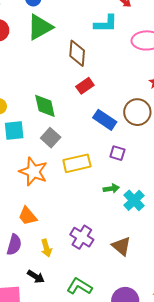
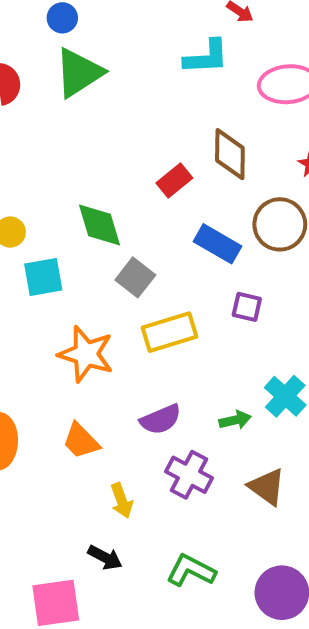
brown diamond: (77, 53) -> (230, 154), moved
gray square: (51, 138) -> (135, 277), moved
green arrow: (111, 189) -> (235, 420), moved
purple semicircle: (14, 245) -> (161, 419), moved, turned 55

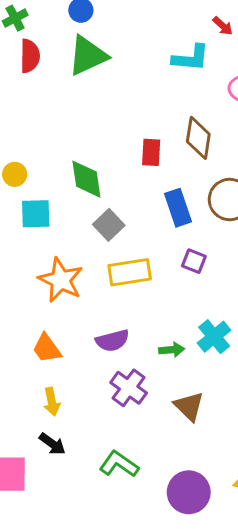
red rectangle: (174, 180) -> (151, 152), turned -56
blue rectangle: (217, 244) -> (178, 208), turned 33
yellow arrow: (122, 501) -> (52, 402), moved

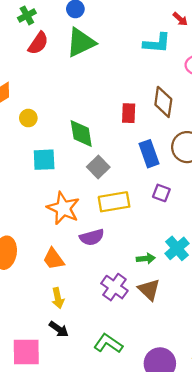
red semicircle: (30, 56) -> (38, 43), turned 35
yellow circle: (15, 174) -> (28, 118), moved
purple semicircle: (112, 341) -> (92, 237), moved
brown triangle: (189, 406) -> (149, 290), moved

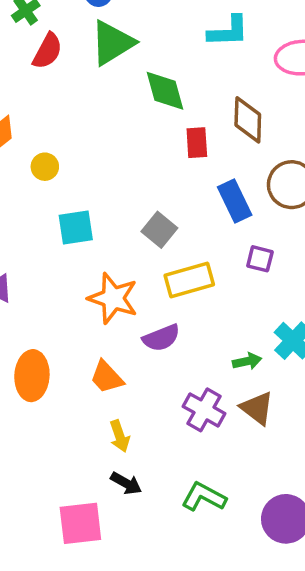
green diamond: (81, 133) -> (165, 91), moved

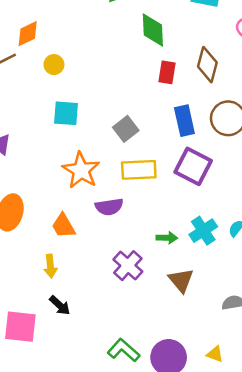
purple square: (260, 259) -> (193, 166), size x1.8
brown triangle: (257, 408) -> (181, 280), moved
yellow arrow: (120, 436) -> (50, 266), moved
green L-shape: (204, 497) -> (124, 350), moved

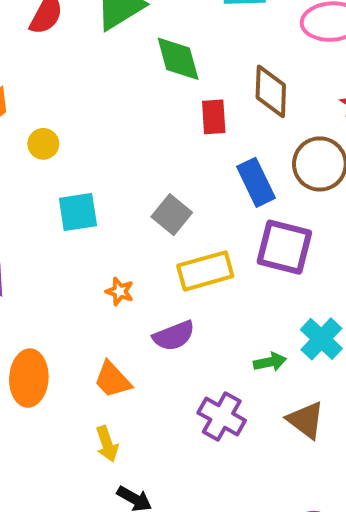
orange star: (81, 170) -> (120, 291), size x0.5

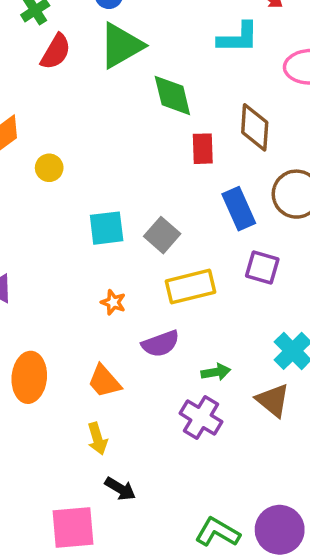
cyan square: (78, 212) -> (107, 228), moved
purple square: (284, 247) -> (262, 268), size x0.7
green arrow: (270, 362) -> (216, 372), moved
brown triangle: (306, 420) -> (273, 400), moved

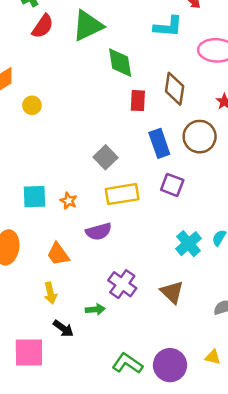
cyan square: (107, 228) -> (34, 197), moved
green arrow: (216, 372) -> (95, 309), moved
brown triangle: (273, 400) -> (172, 292), moved

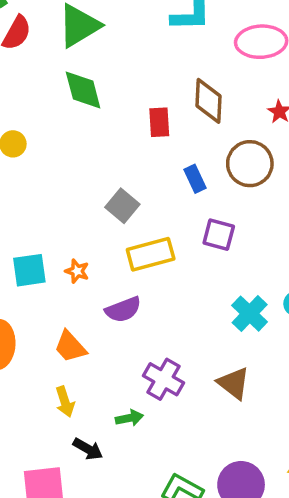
green diamond: (120, 63) -> (83, 90), moved
blue rectangle: (159, 143) -> (195, 179), size x0.7

